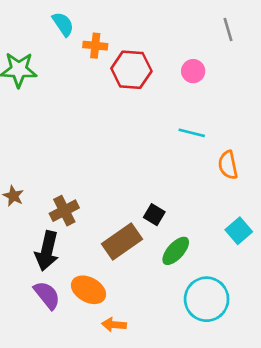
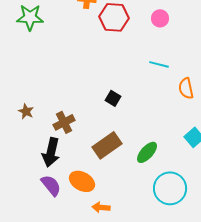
black square: (154, 215) -> (113, 98), moved

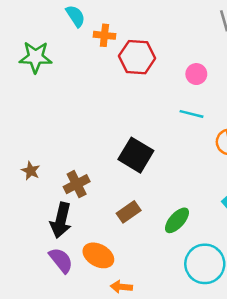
pink circle: (160, 18) -> (196, 74), moved
black square: (113, 98) -> (136, 155), size x1.8
brown rectangle: (107, 145) -> (129, 212), size x0.7

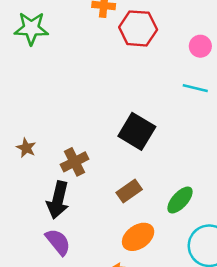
orange ellipse: (98, 255) -> (138, 237), moved, turned -64

